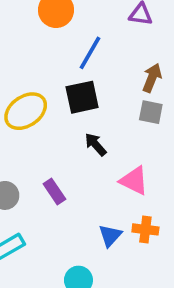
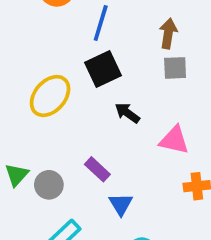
blue triangle: (110, 235) -> (121, 204), moved

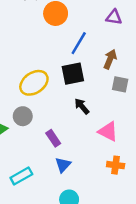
brown arrow: (168, 33) -> (110, 59), moved
gray circle: (49, 185) -> (23, 116), moved

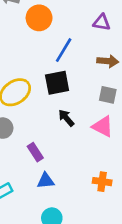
brown arrow: (110, 59) -> (108, 61), moved, turned 72
pink triangle: (108, 131) -> (103, 126), moved
blue triangle: (63, 165) -> (46, 181), turned 42

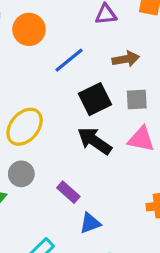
blue line: (64, 50) -> (69, 60), turned 35
black square: (57, 83) -> (95, 99), moved
black arrow: (66, 118) -> (95, 141), size x1.5

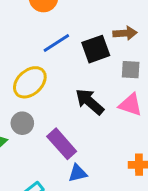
blue line: (69, 60) -> (56, 43), moved
black square: (95, 99) -> (96, 49), moved
purple rectangle: (68, 192) -> (62, 144), size x1.5

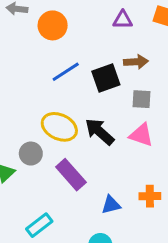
yellow ellipse: (30, 82) -> (59, 127), moved, turned 68
blue triangle: (78, 173) -> (111, 205), moved

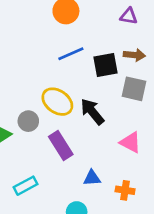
gray square: (142, 99) -> (134, 89), size x1.4
pink triangle: (141, 135) -> (130, 142), moved
orange cross: (150, 196) -> (125, 190), moved

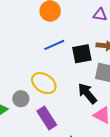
black arrow: (92, 112) -> (87, 93), moved

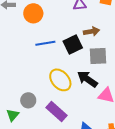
blue line: (54, 45) -> (45, 43), turned 30
yellow ellipse: (44, 83) -> (60, 80), moved, turned 30

